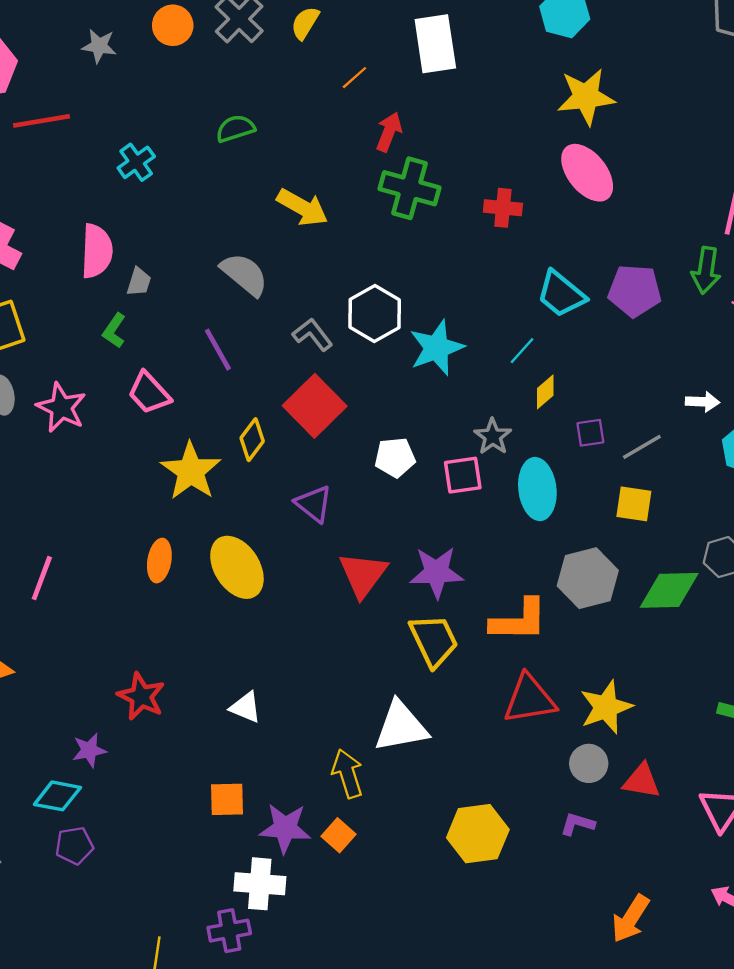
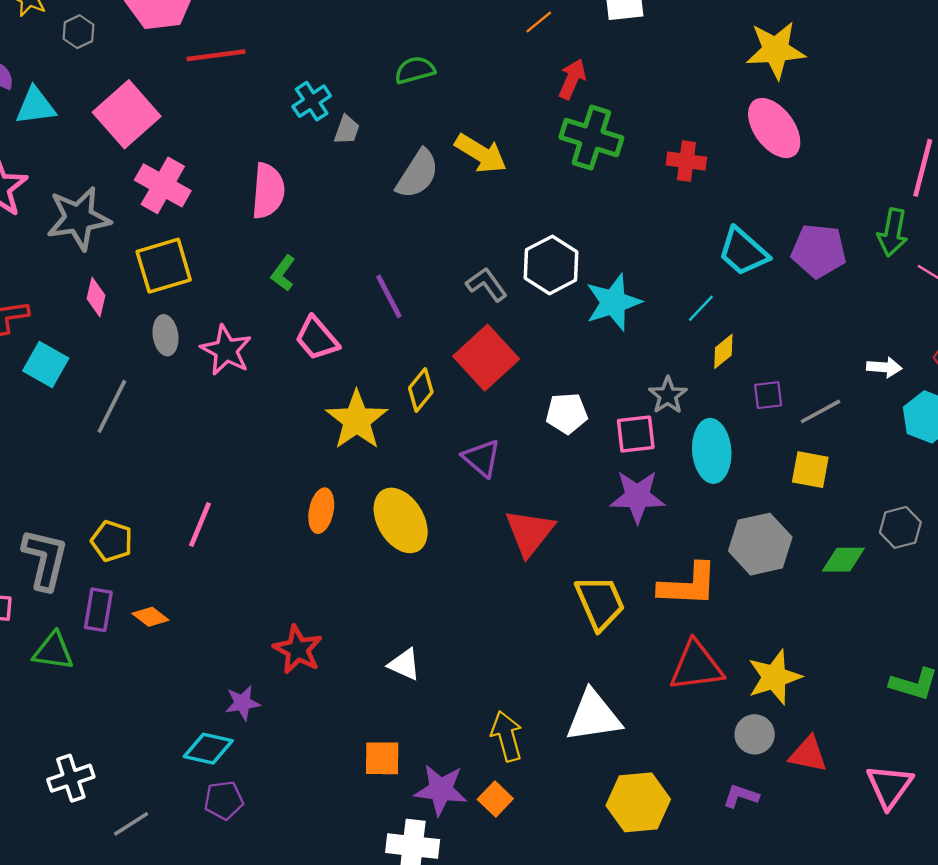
gray semicircle: (244, 274) -> (418, 174), moved, turned 81
gray trapezoid: (139, 282) -> (347, 130), moved
purple star: (437, 572) -> (637, 497), moved
green diamond: (669, 590) -> (843, 560), size x0.7
white triangle: (401, 727) -> (594, 716), moved

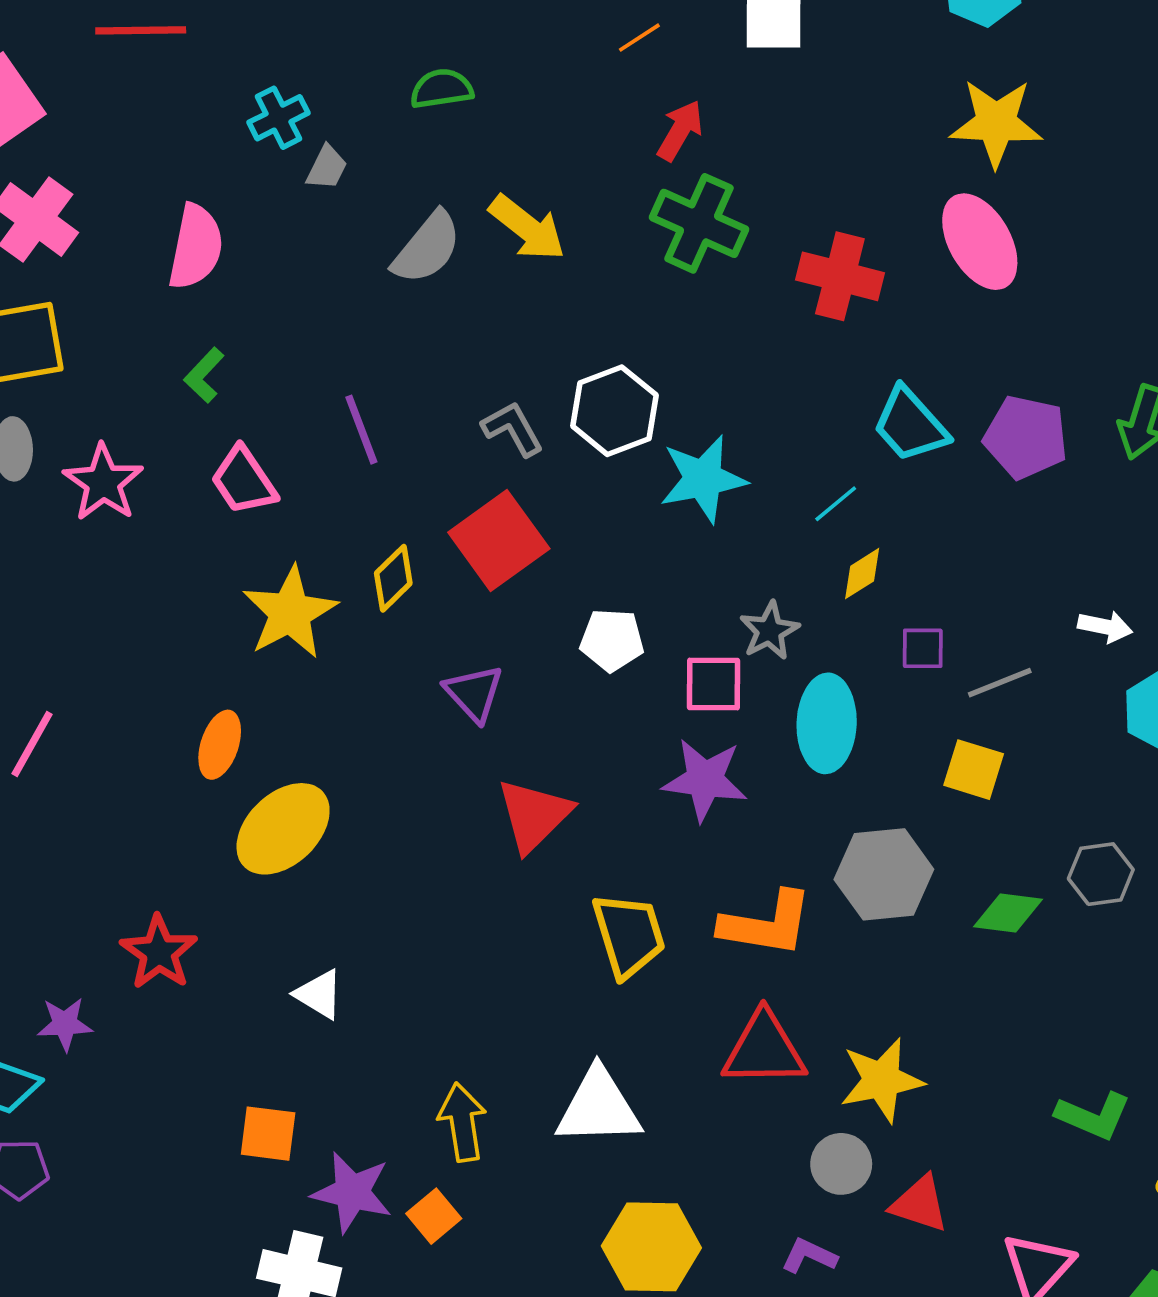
red cross: (686, 161) -> (840, 276), size x1.4
yellow ellipse: (401, 520) -> (283, 829), moved, turned 70

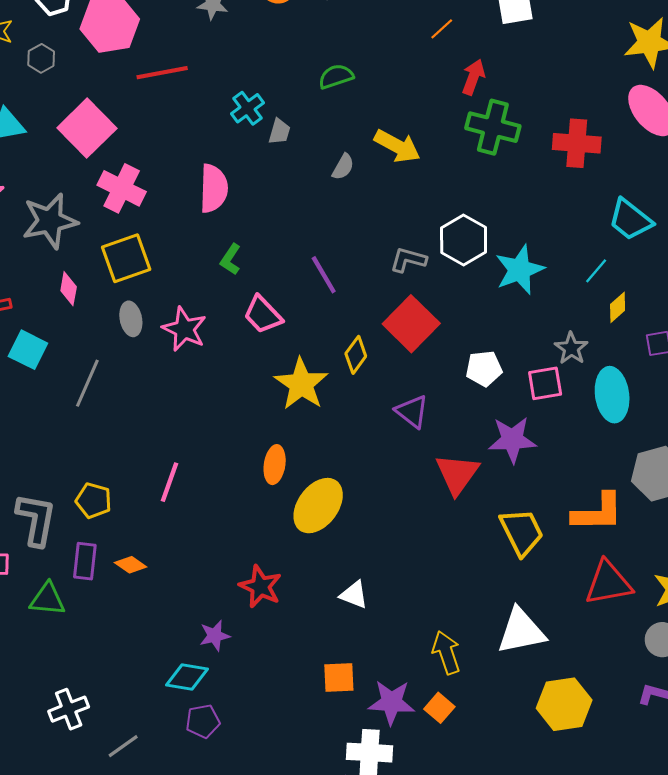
gray semicircle: (427, 248) -> (343, 167), size x0.6
gray L-shape: (513, 429) -> (408, 260), turned -36
purple star: (705, 780) -> (512, 440), moved

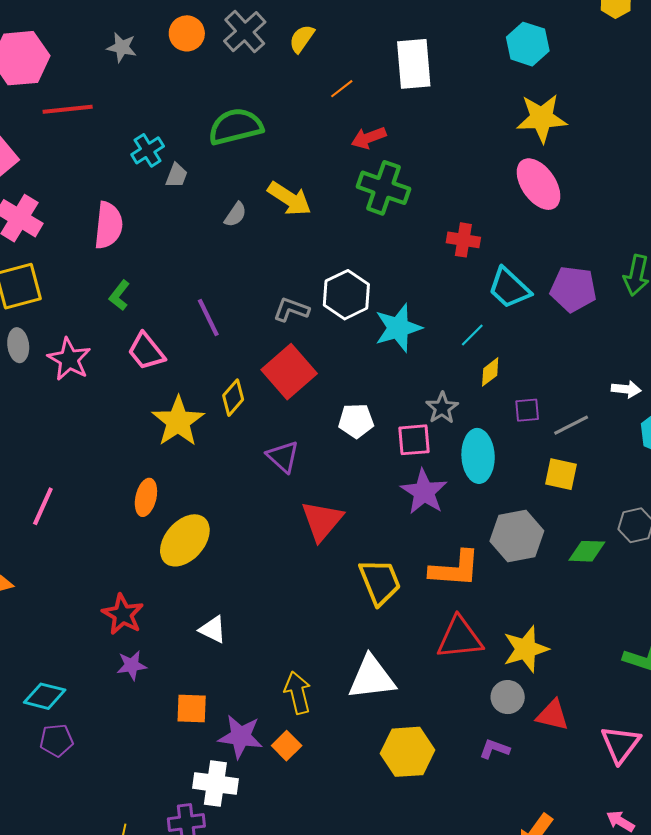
green semicircle: (336, 76) -> (236, 127), size x1.6
red arrow: (473, 77) -> (369, 138), turned -136
red cross: (577, 143) -> (463, 240), moved, size x0.7
purple star: (512, 440) -> (424, 492), moved, turned 30
purple star: (215, 636) -> (132, 665), moved

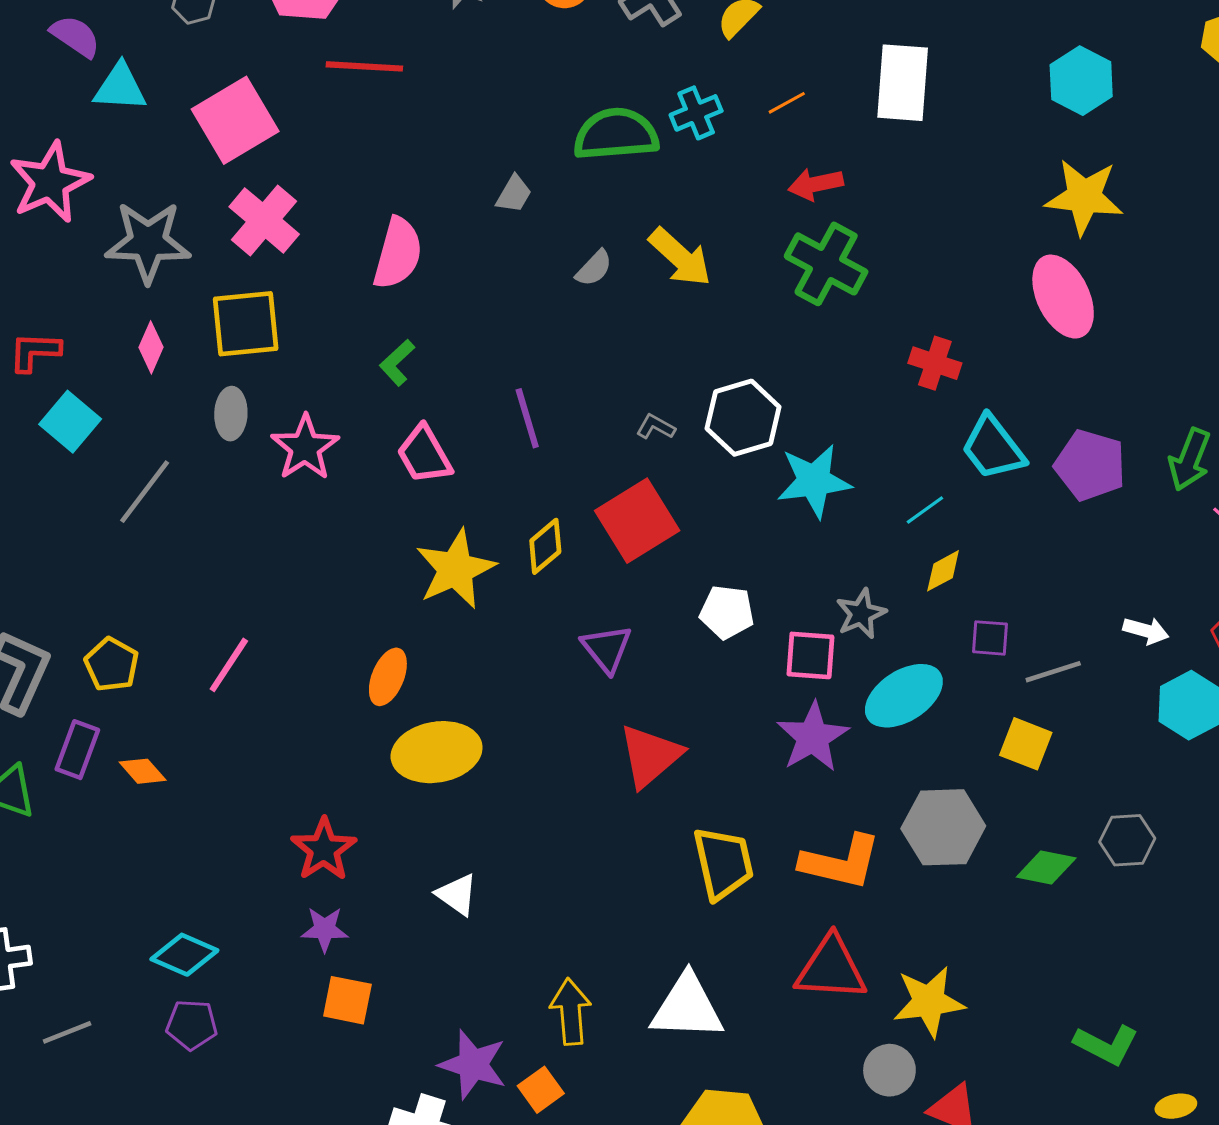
cyan cross: (148, 150) -> (696, 113), moved
gray L-shape: (291, 310) -> (656, 427), size x0.7
cyan ellipse: (478, 456) -> (904, 696), turned 51
yellow ellipse: (185, 540) -> (437, 752), turned 30
orange square: (192, 708) -> (347, 1000), moved

